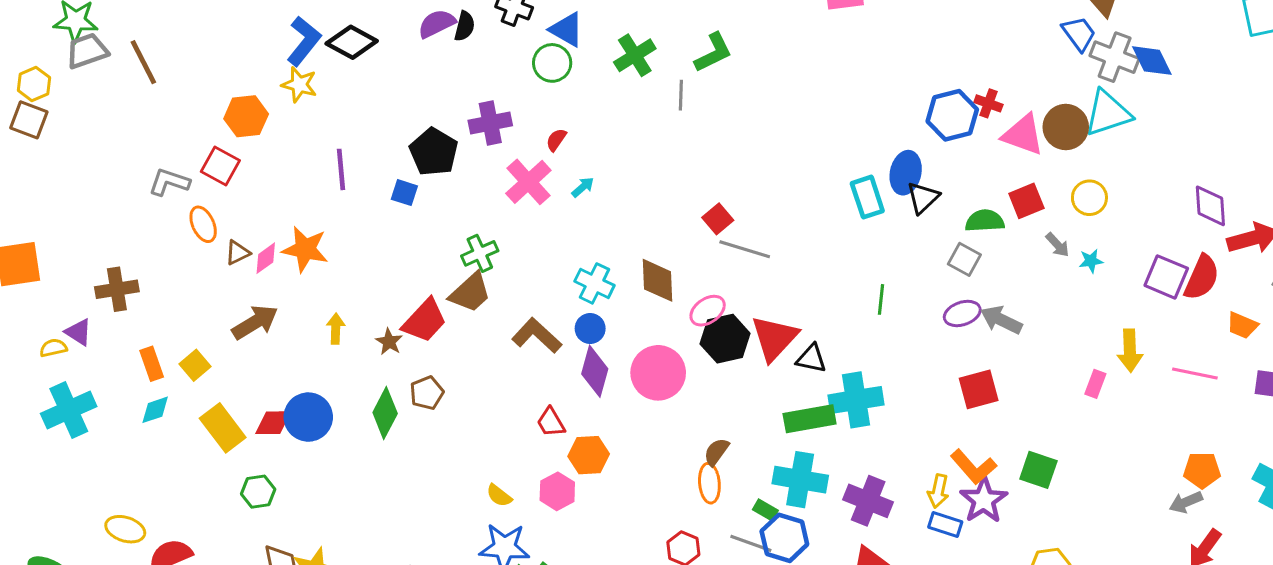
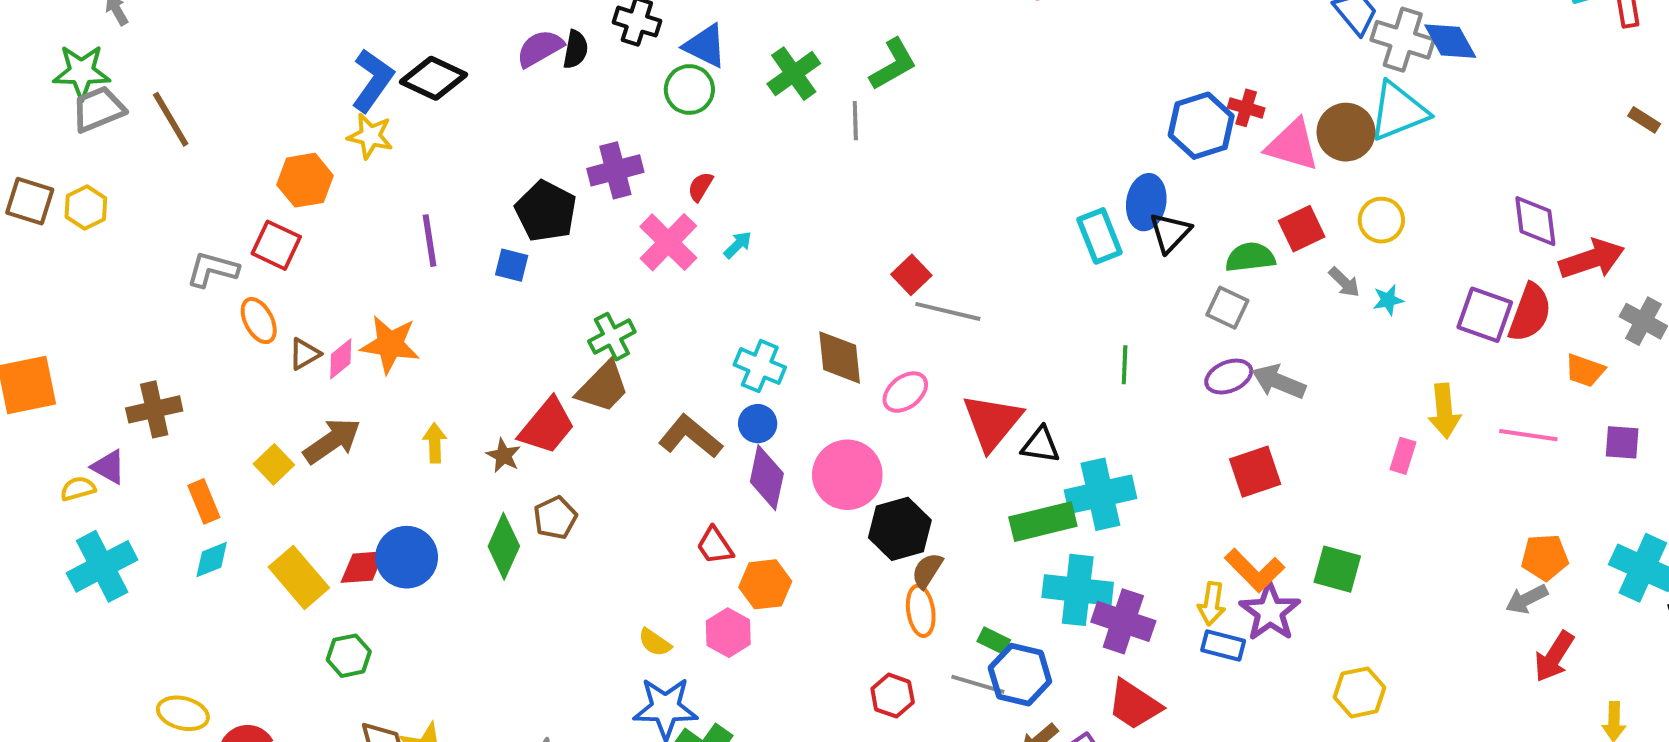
yellow hexagon: (34, 84) -> (86, 207), moved
black hexagon: (725, 339) -> (900, 529), moved
yellow square: (195, 365) -> (274, 464), moved
cyan cross: (800, 480) -> (1078, 590), moved

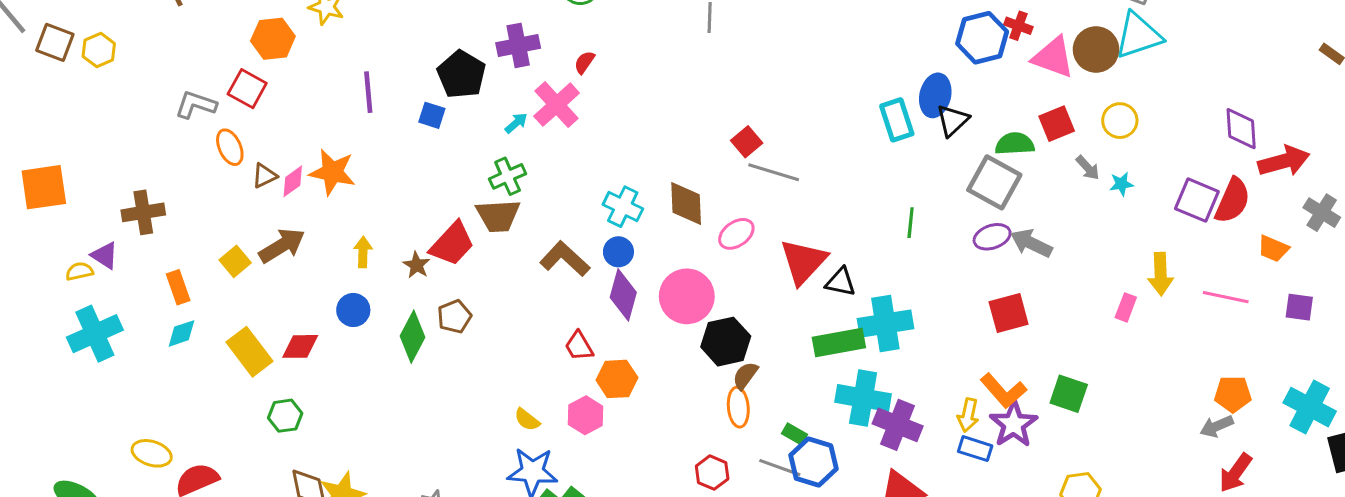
cyan arrow: (738, 245) -> (516, 123), moved
gray square: (1227, 308) -> (994, 182), size x1.6
brown trapezoid: (603, 387) -> (498, 216), turned 39
blue circle: (407, 557) -> (353, 310), moved, size x0.7

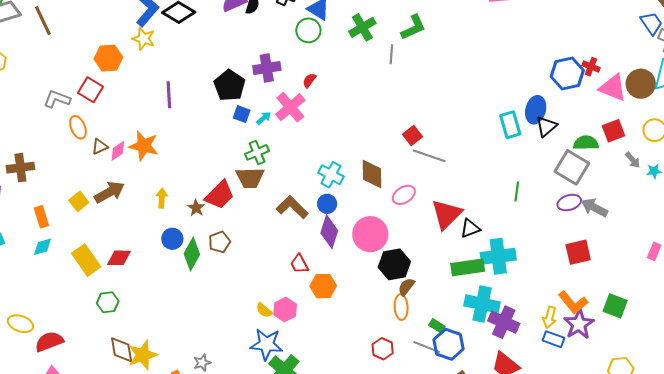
blue square: (432, 115) -> (242, 114), moved
black triangle: (841, 282) -> (470, 228), turned -35
blue circle: (353, 310) -> (172, 239), moved
pink hexagon: (586, 415) -> (285, 309), moved

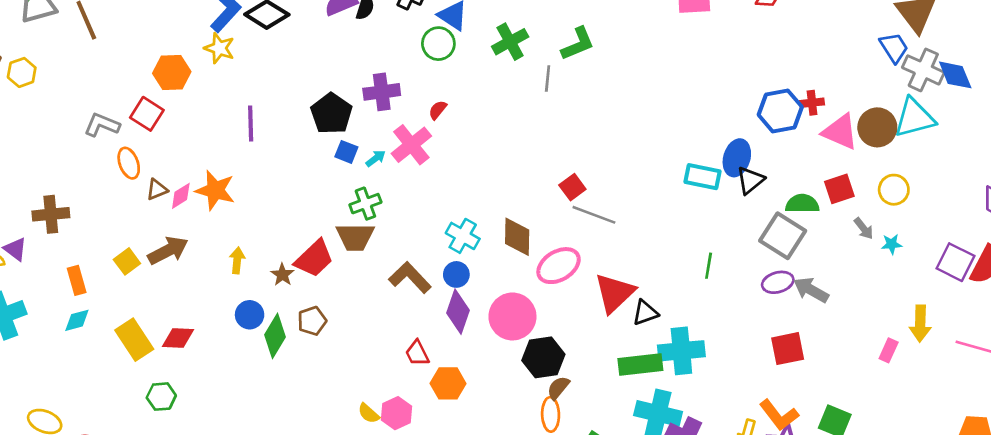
red cross: (591, 67) -> (812, 103), turned -30
cyan rectangle: (510, 125) -> (702, 177), turned -64
pink ellipse: (404, 195) -> (559, 266), size x1.4

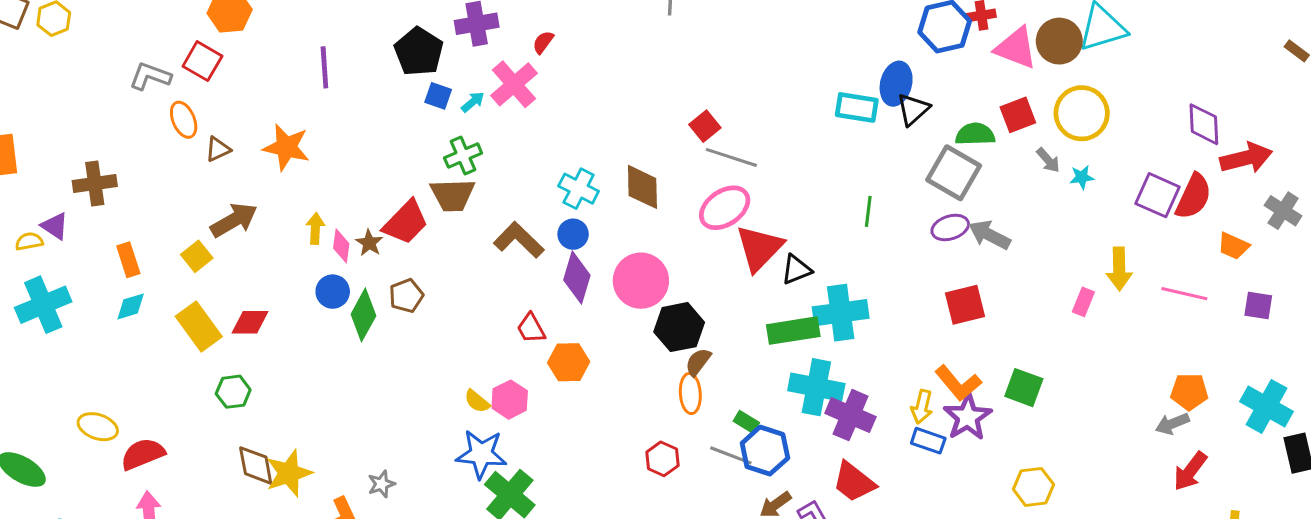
yellow circle: (894, 190) -> (1082, 113), size x1.5
pink diamond: (181, 196) -> (341, 246), moved, turned -48
yellow square: (127, 261) -> (197, 256), moved
pink ellipse: (559, 266) -> (725, 208), moved

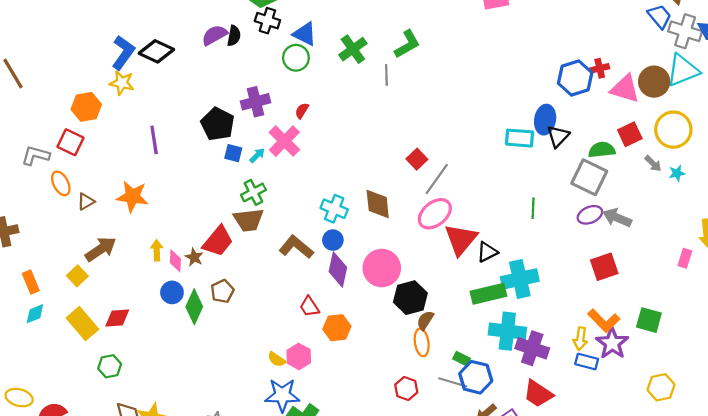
gray line: (731, 157) -> (437, 179), turned -68

